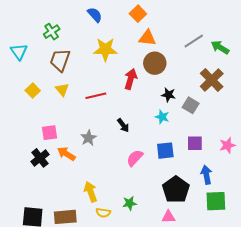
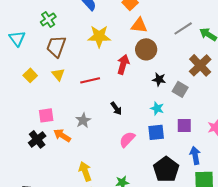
cyan star: (162, 117) -> (157, 108), moved

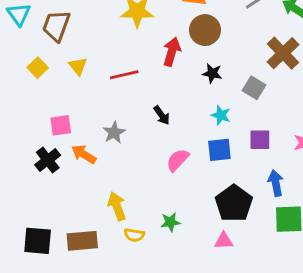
brown trapezoid: (56, 46) -> (56, 26), moved
black star: (159, 79) -> (212, 73), moved

